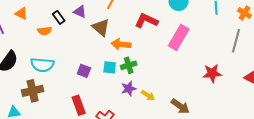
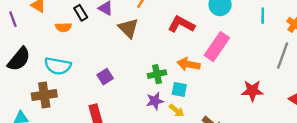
orange arrow: (121, 44) -> (188, 64), moved
cyan square: (110, 67) -> (179, 89), moved
purple square: (84, 71) -> (105, 77), turned 32

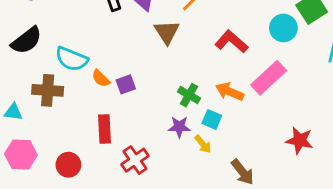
orange semicircle: (63, 27) -> (101, 78), moved, turned 35
green cross: (157, 74) -> (189, 95), turned 30

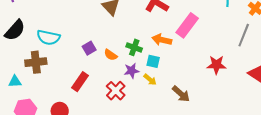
orange semicircle: (101, 78) -> (111, 55), moved
red rectangle: (104, 129) -> (80, 82), turned 48
red cross: (135, 160) -> (116, 91), moved

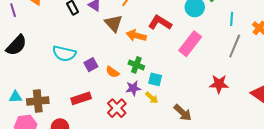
gray line: (244, 35) -> (235, 46), moved
cyan semicircle: (48, 37) -> (64, 54), moved
orange arrow: (162, 40) -> (136, 36), moved
brown cross: (36, 62) -> (38, 101), moved
red rectangle: (80, 82) -> (81, 98), turned 36

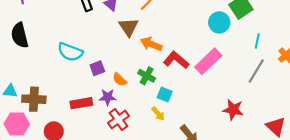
red L-shape: (160, 23) -> (176, 60), moved
black semicircle: (16, 45) -> (20, 35), turned 115
purple star: (133, 88) -> (108, 97), moved

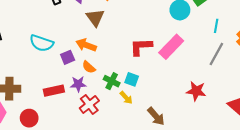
orange arrow: (151, 44) -> (86, 45), moved
red L-shape: (176, 60) -> (141, 47), turned -40
green cross: (147, 76) -> (112, 81), moved

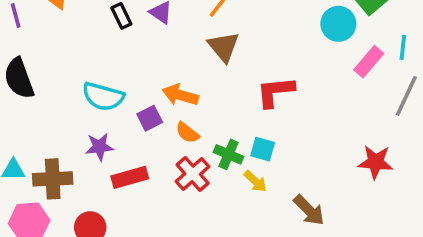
brown triangle: (95, 18) -> (224, 47), moved
pink rectangle: (171, 47) -> (369, 62), moved, size x0.7
purple star: (78, 84) -> (99, 147), moved
red cross: (89, 105) -> (193, 174), moved

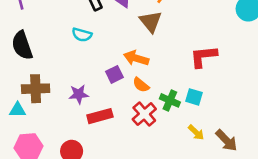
brown triangle: (224, 47) -> (151, 22), moved
cyan semicircle: (103, 97) -> (82, 35), moved, size x0.7
brown cross: (53, 179) -> (36, 89), moved
yellow arrow: (255, 181) -> (196, 132), moved

